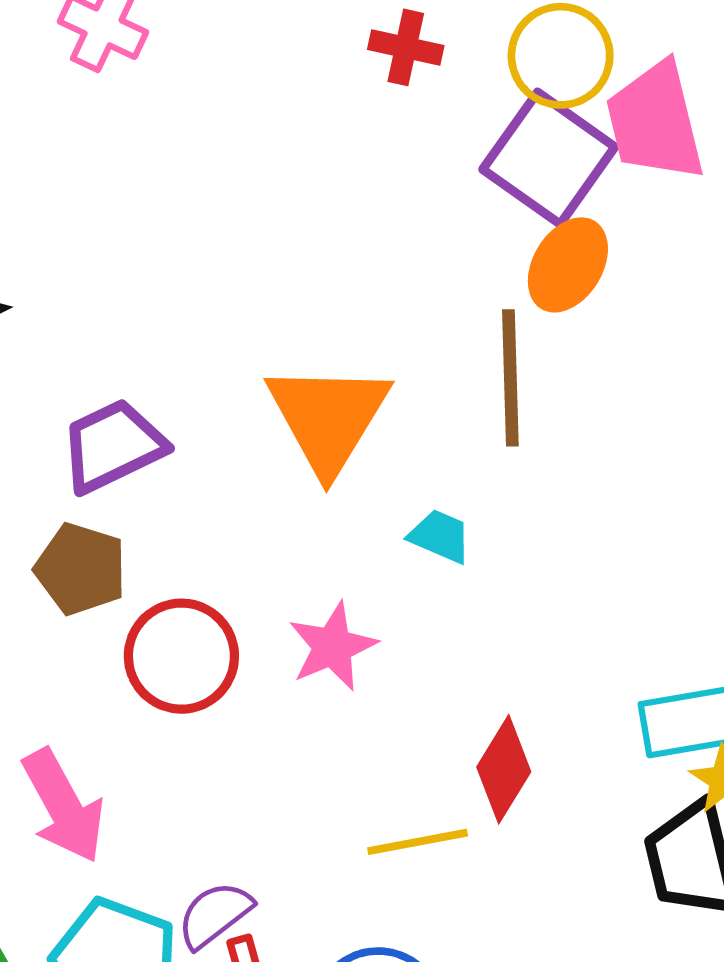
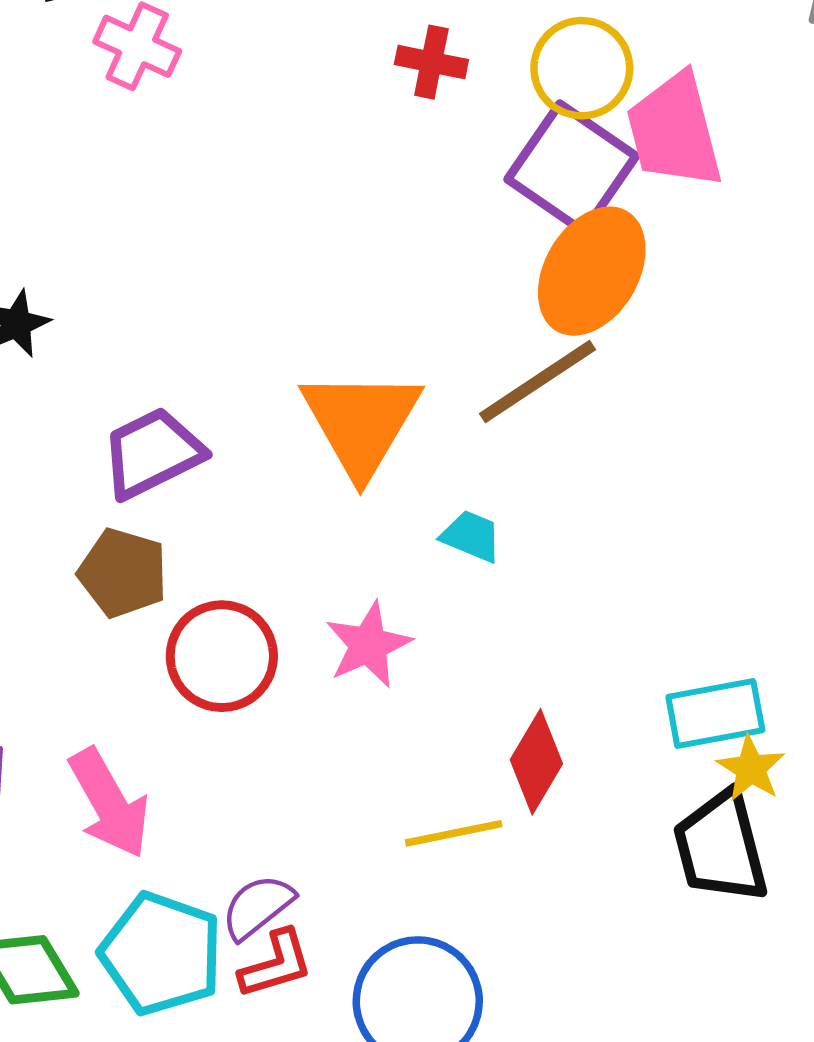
orange ellipse: (568, 265) -> (592, 271), size x1.4
brown line: (510, 378) -> (538, 382), turned 59

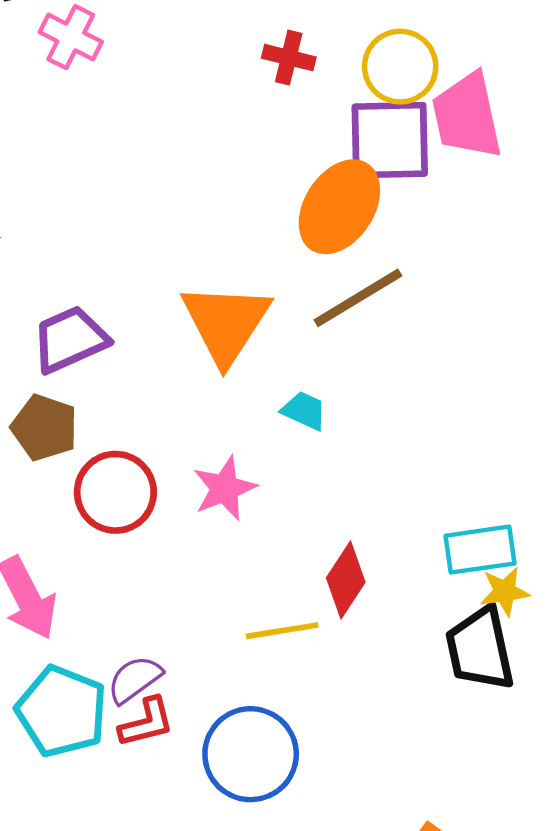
purple square: (572, 168) -> (390, 140), turned -38
orange ellipse: (592, 271) -> (339, 207), moved
yellow star: (751, 769) -> (505, 591), turned 30

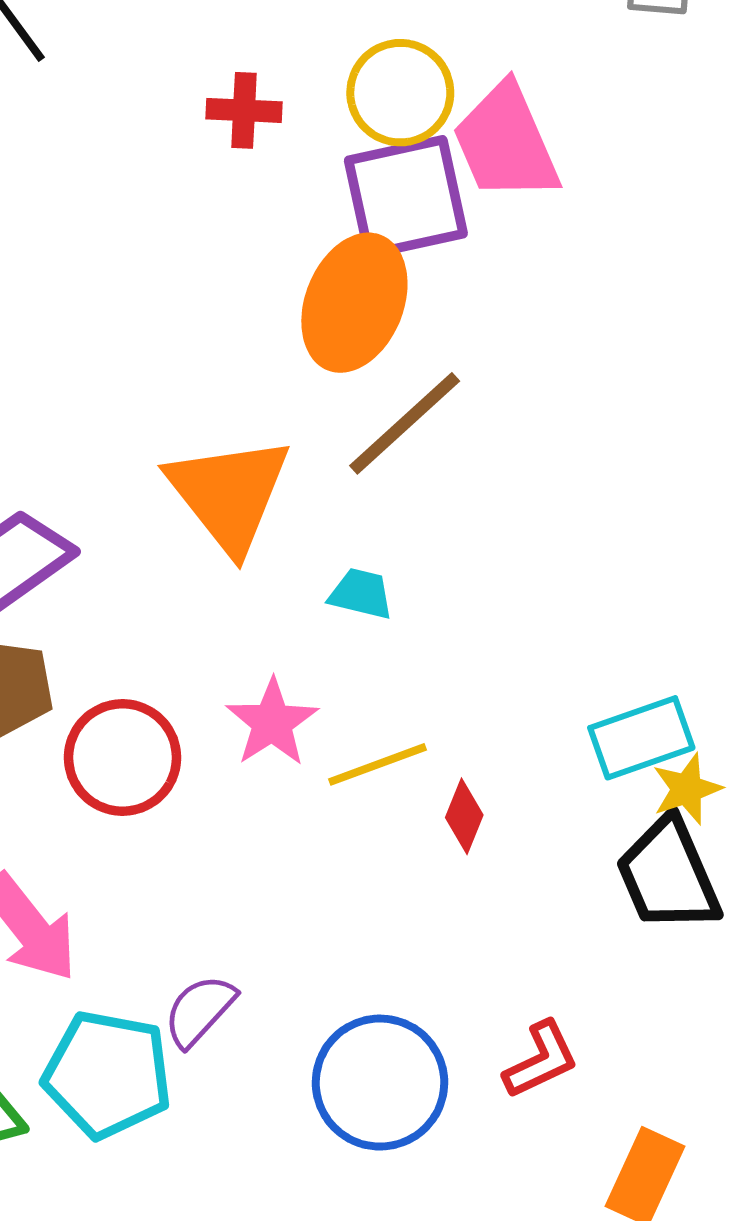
red diamond: (346, 580) -> (464, 816), size x0.7
yellow line: (282, 631) -> (378, 764), moved
red L-shape: (146, 723) -> (541, 1060), moved

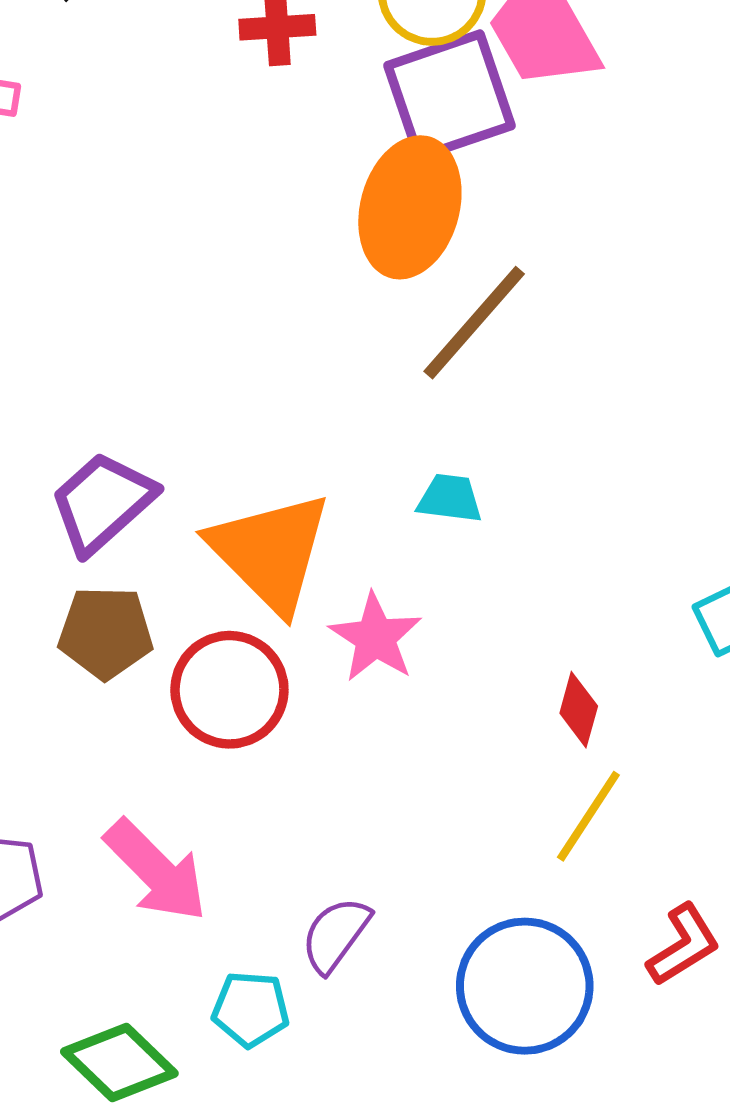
orange triangle: (229, 494) -> (270, 552), moved
yellow line: (378, 764) -> (588, 816), moved, turned -30
cyan pentagon: (108, 1074) -> (251, 1009), size x0.6

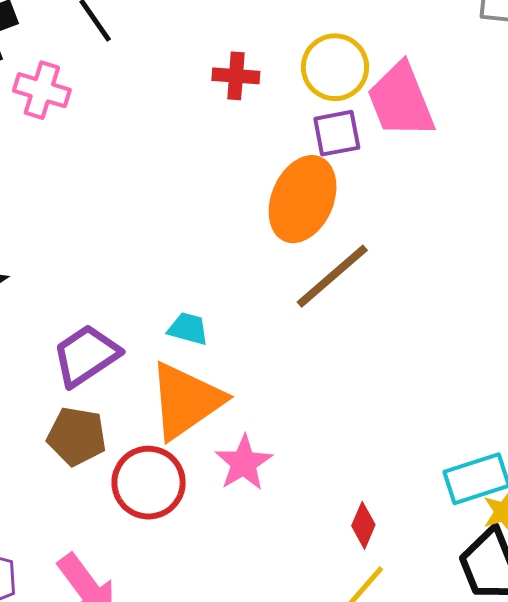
purple square: (449, 96) -> (337, 133), size x0.6
cyan trapezoid: (450, 498) -> (188, 329), moved
orange triangle: (270, 552) -> (186, 401), turned 32

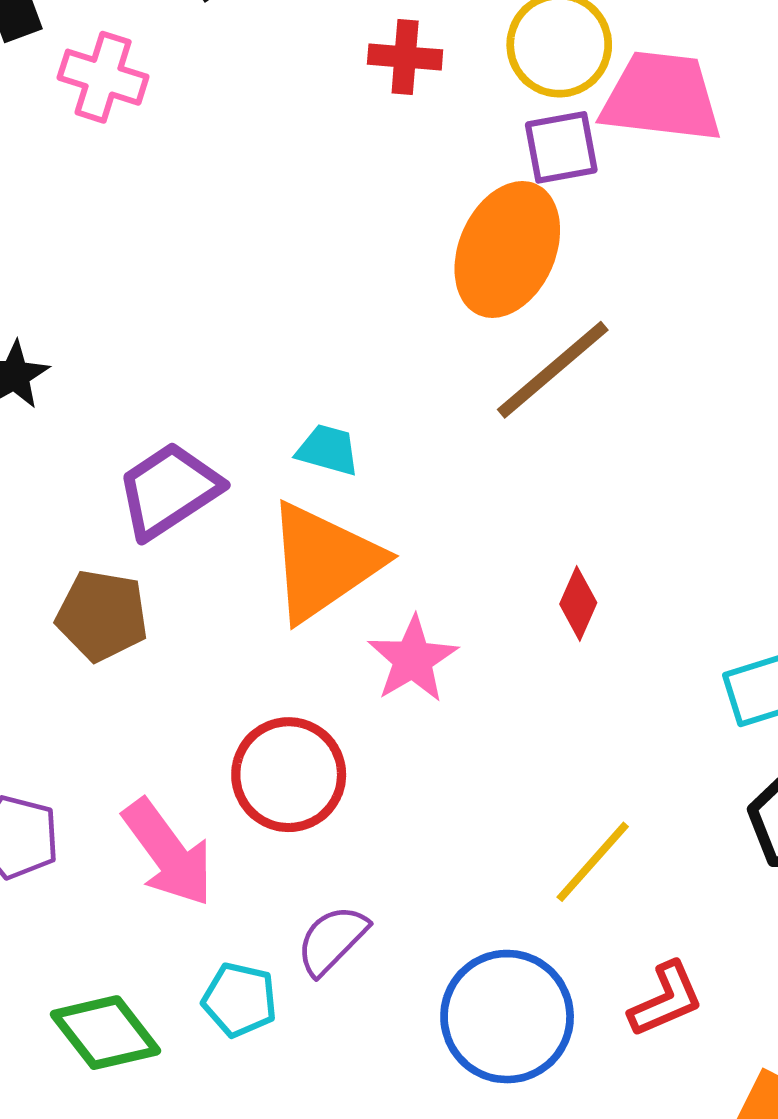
pink trapezoid: (401, 100) -> (661, 97), turned 118
brown pentagon: (77, 436) -> (102, 616), moved
red circle: (149, 483) -> (289, 775), moved
red diamond: (363, 525) -> (578, 603), moved

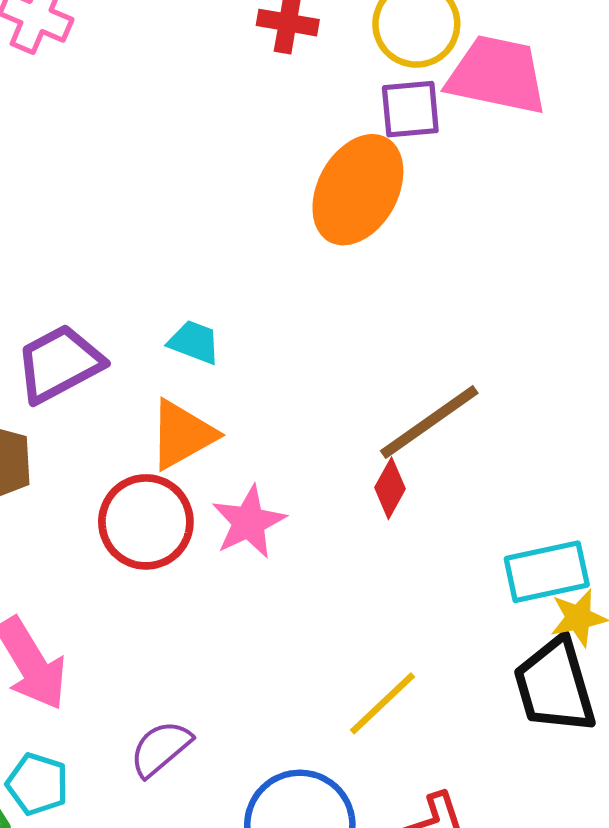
brown line: (553, 370) -> (429, 422), moved
orange triangle: (324, 562) -> (182, 435), size x0.7
red circle: (289, 775) -> (146, 522), moved
cyan pentagon: (240, 1000) -> (37, 784), moved

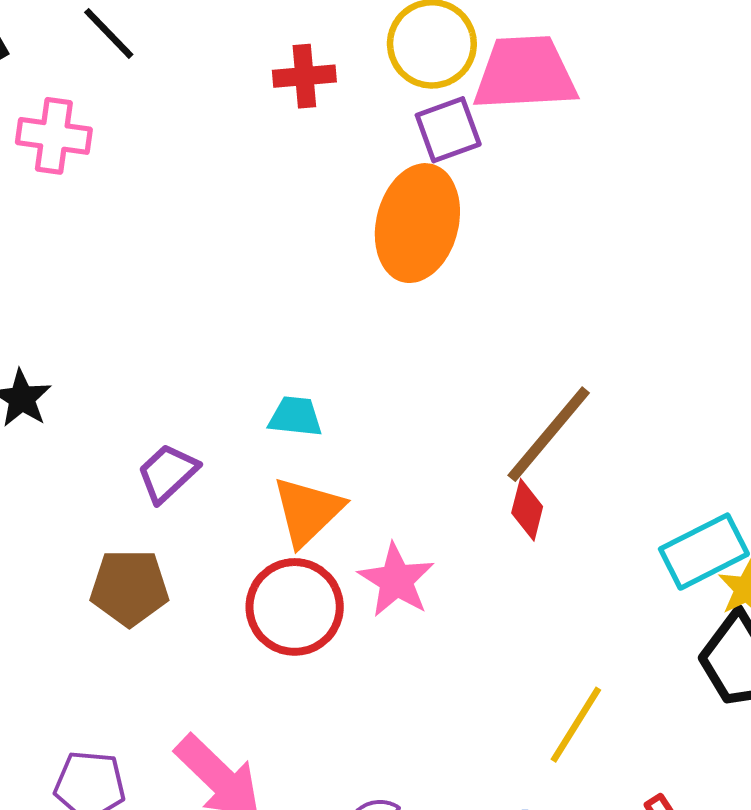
purple trapezoid: (59, 364) -> (168, 473), size x0.7

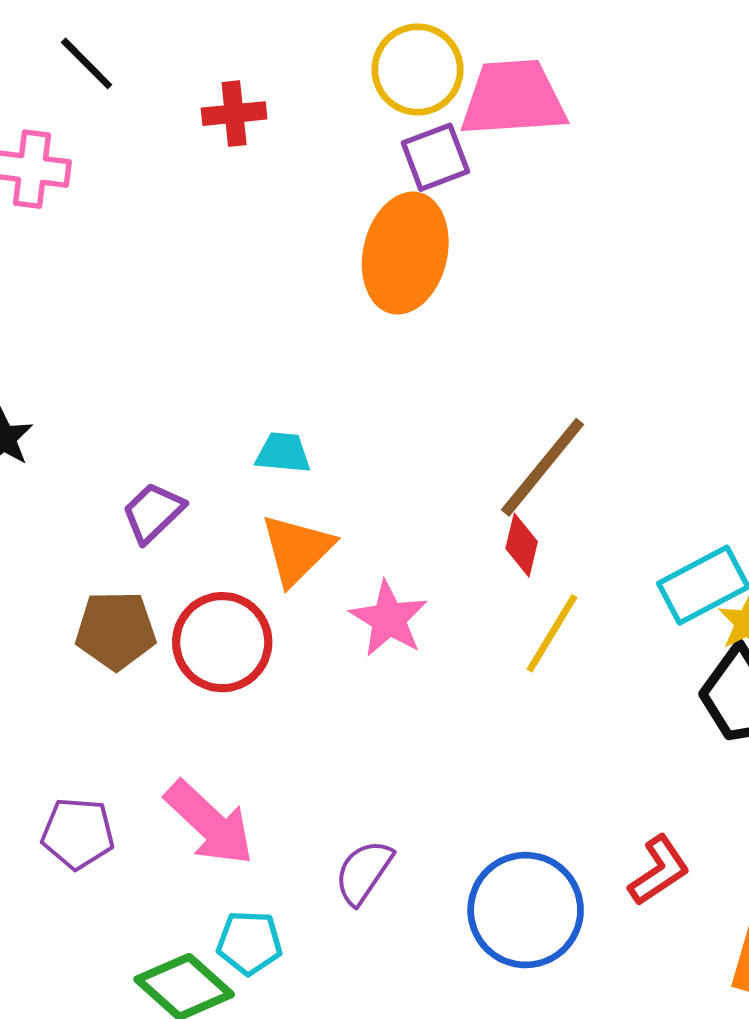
red cross: (304, 76) -> (234, 114), moved
red circle: (295, 607) -> (222, 642), moved
yellow line: (576, 725) -> (552, 633), moved

